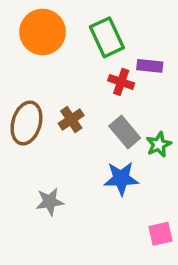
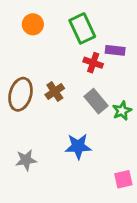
orange circle: (43, 32) -> (33, 24), size x0.6
blue star: (121, 178) -> (78, 146), moved
gray star: (50, 202) -> (26, 160), moved

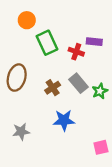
green rectangle: (82, 28) -> (47, 43), moved
brown cross: (55, 92) -> (53, 88), moved

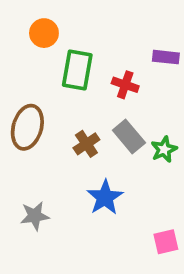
purple rectangle: (94, 42) -> (166, 57), moved
green rectangle: (47, 43) -> (77, 70), turned 35
blue star: (64, 120) -> (105, 197), turned -30

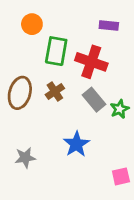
purple rectangle: (166, 57) -> (109, 25), moved
red cross: (125, 85) -> (91, 62), size x1.6
brown cross: (86, 144) -> (55, 92), moved

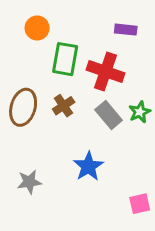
green star: (120, 109) -> (140, 112), moved

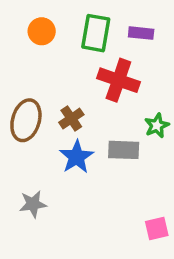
green rectangle: (65, 59) -> (96, 33), moved
gray rectangle: (109, 115) -> (124, 150), moved, turned -48
blue star: (88, 166) -> (77, 157), moved

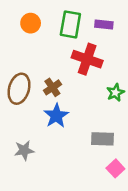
gray rectangle: (124, 150) -> (103, 139), moved
pink square: (157, 228) -> (115, 168), turned -30

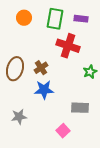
blue star: (56, 116) -> (44, 90), turned 30
pink square: (115, 168) -> (63, 131), moved

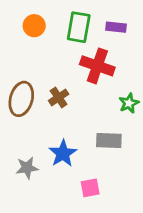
blue star: (44, 90) -> (63, 153), moved, turned -30
gray rectangle: (80, 108) -> (109, 141), moved
pink square: (63, 131) -> (90, 188), turned 32

